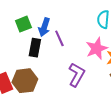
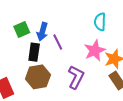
brown hexagon: (25, 81) -> (38, 77), moved

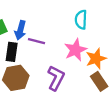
purple line: (58, 42) -> (37, 41), turned -49

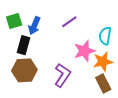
cyan semicircle: (81, 20) -> (105, 36), moved
purple line: (37, 41) -> (69, 22), moved, turned -56

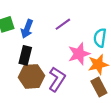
black rectangle: (23, 45) -> (25, 55), moved
brown hexagon: (24, 70) -> (32, 76), moved

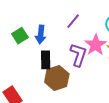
purple L-shape: (57, 79) -> (78, 55), moved

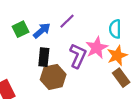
purple line: (73, 21) -> (67, 21), moved
blue arrow: (41, 35) -> (42, 31), turned -144

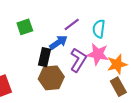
cyan semicircle: (115, 29) -> (99, 29), moved
blue arrow: (42, 31) -> (58, 42), moved
pink star: (97, 48) -> (98, 54), turned 30

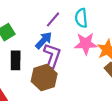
black rectangle: (45, 57) -> (16, 60), moved
purple L-shape: (78, 60) -> (52, 56), moved

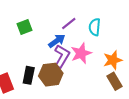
pink star: (86, 44) -> (81, 53), moved, turned -30
black rectangle: (16, 60) -> (29, 75), moved

